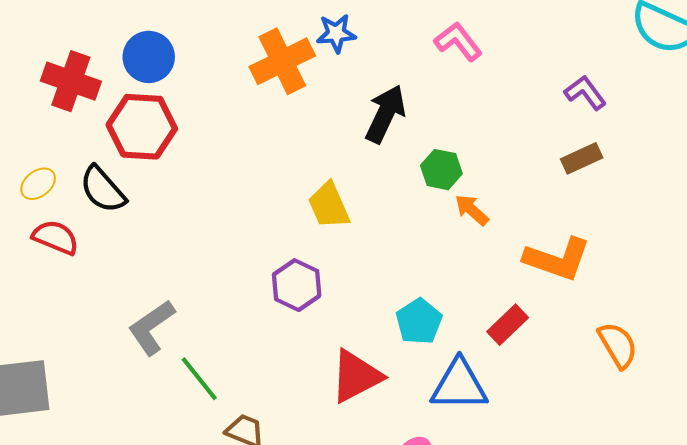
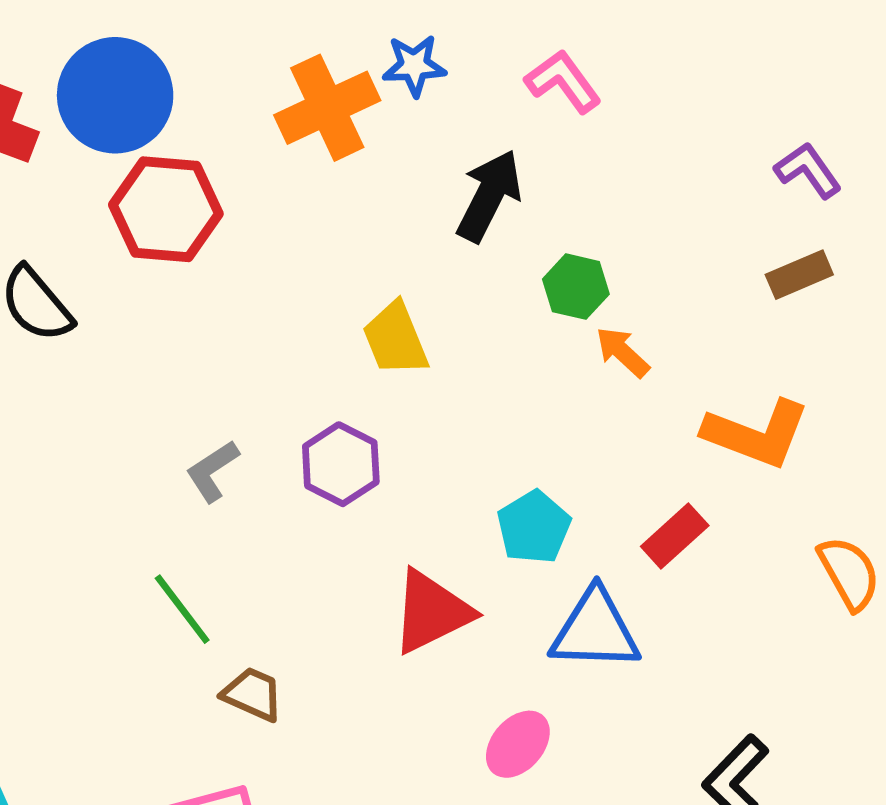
pink L-shape: (458, 42) -> (563, 81), moved
blue circle: (149, 57) -> (115, 95), size x1.4
red hexagon: (142, 127) -> (166, 209), moved
gray L-shape: (152, 327) -> (212, 471), moved, size x0.7

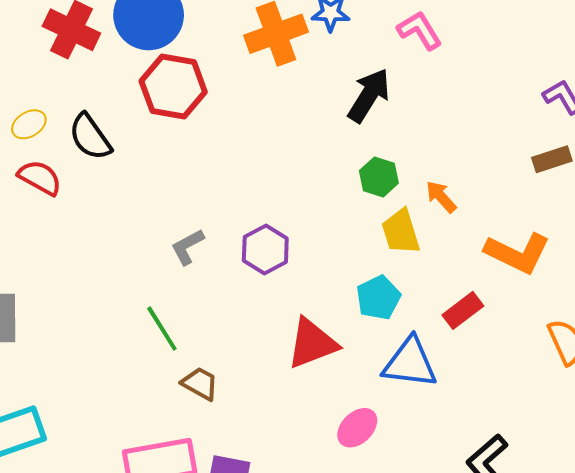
green hexagon: (576, 287) -> (379, 177), moved
yellow trapezoid: (395, 339) -> (401, 232), moved

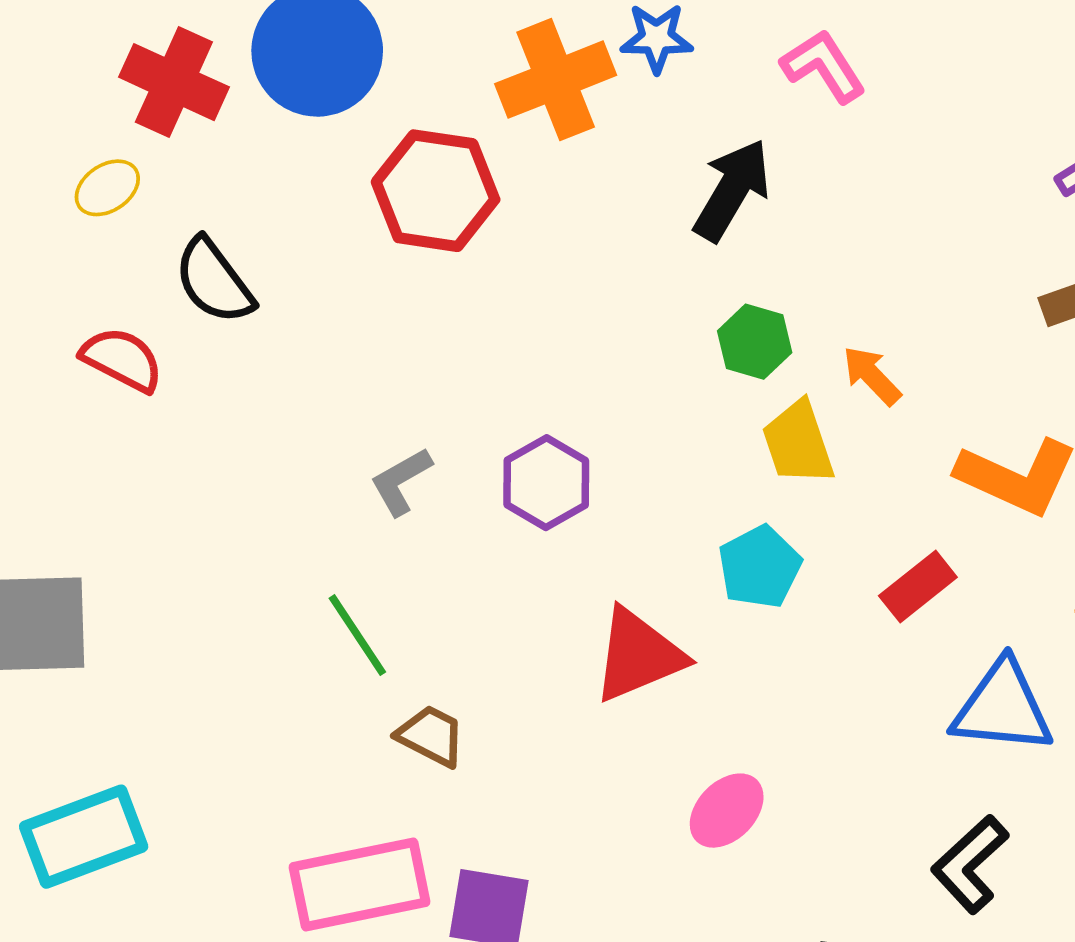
red hexagon: (173, 86) -> (436, 191), moved
yellow ellipse: (29, 124) -> (107, 188), moved
blue triangle: (410, 363) -> (1003, 707), moved

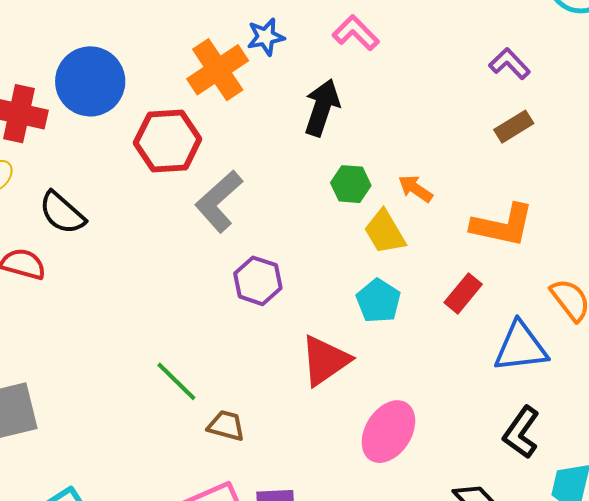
gray L-shape: (401, 481) -> (219, 201), moved, size x1.6
pink ellipse: (727, 811) -> (388, 432), size x1.5

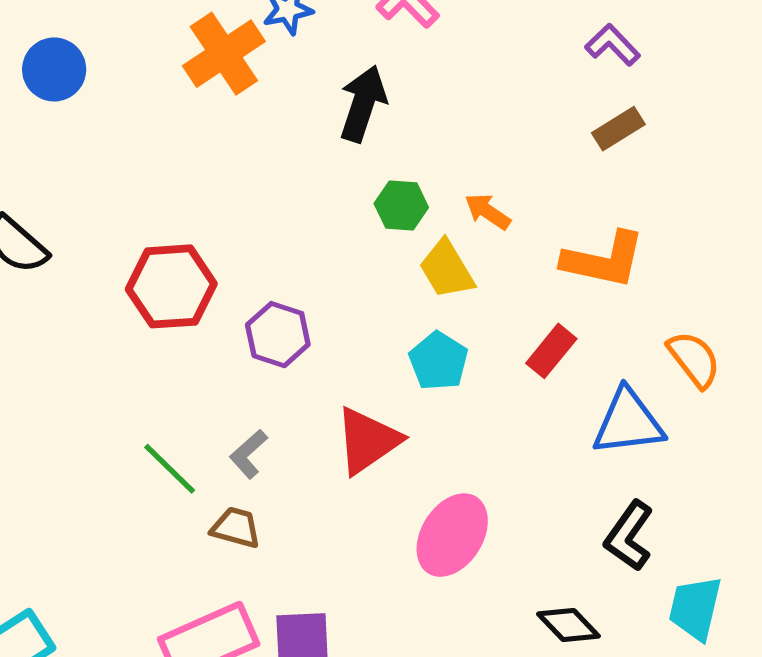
blue circle: (90, 81) -> (54, 69), size x0.7
red hexagon: (168, 141) -> (171, 286), moved
gray L-shape: (219, 201) -> (248, 454), moved, size x0.6

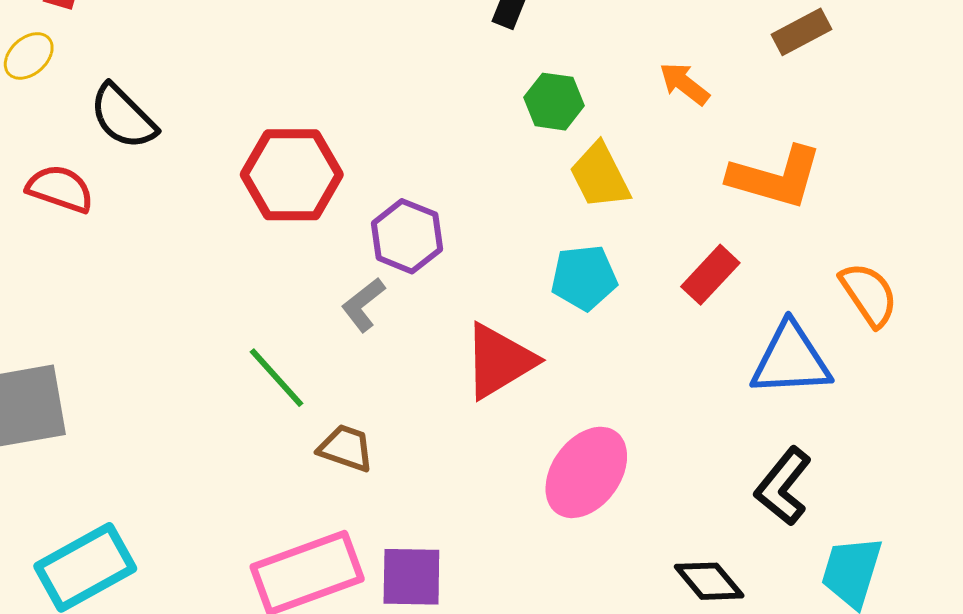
orange arrow: (488, 212) -> (684, 84), moved
cyan pentagon: (439, 361) -> (584, 278), turned 30
gray L-shape: (248, 454) -> (363, 305), moved

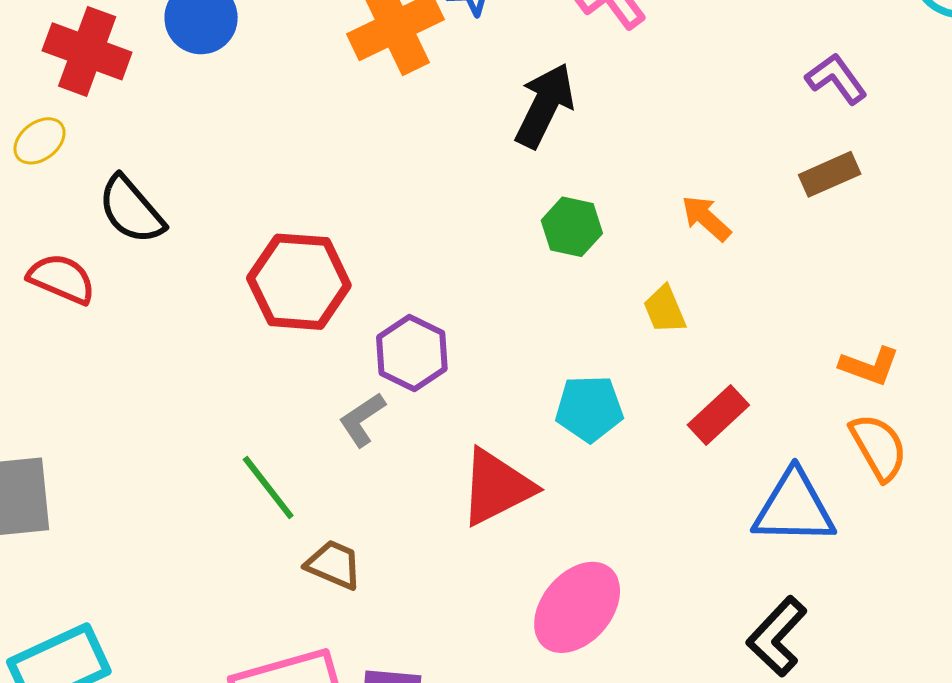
yellow trapezoid: (600, 176) -> (665, 309), moved, size x0.7
orange L-shape: (775, 177) -> (869, 366), moved, size x0.6

